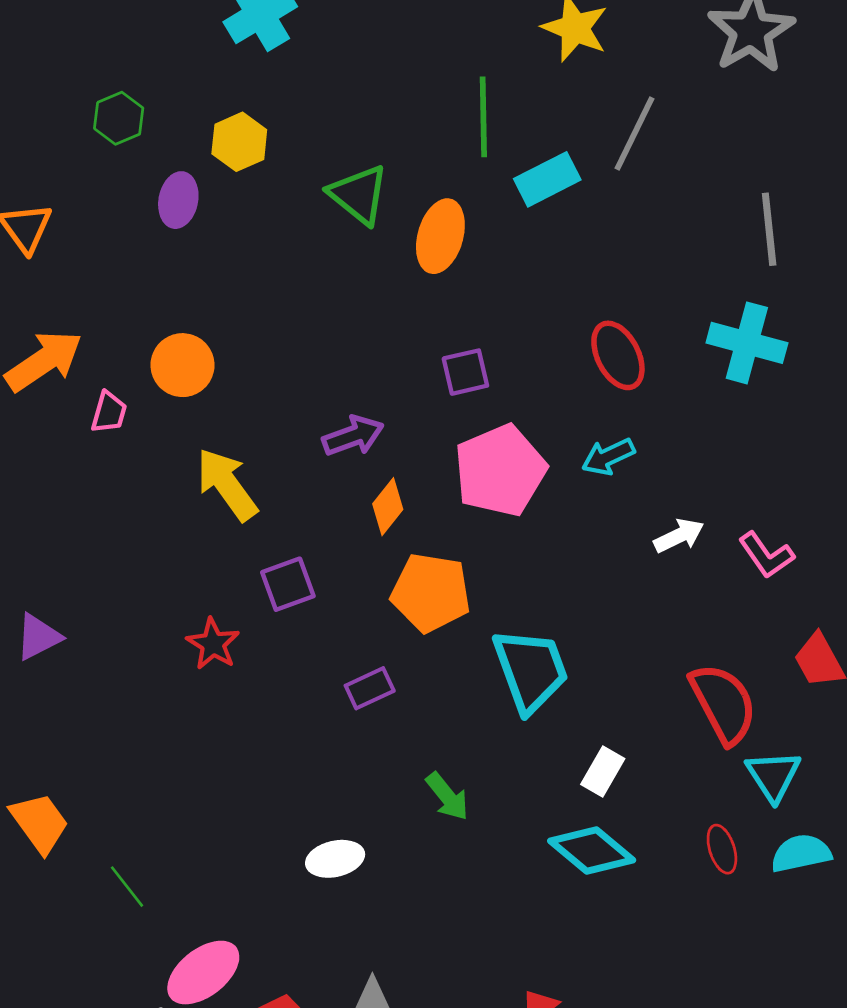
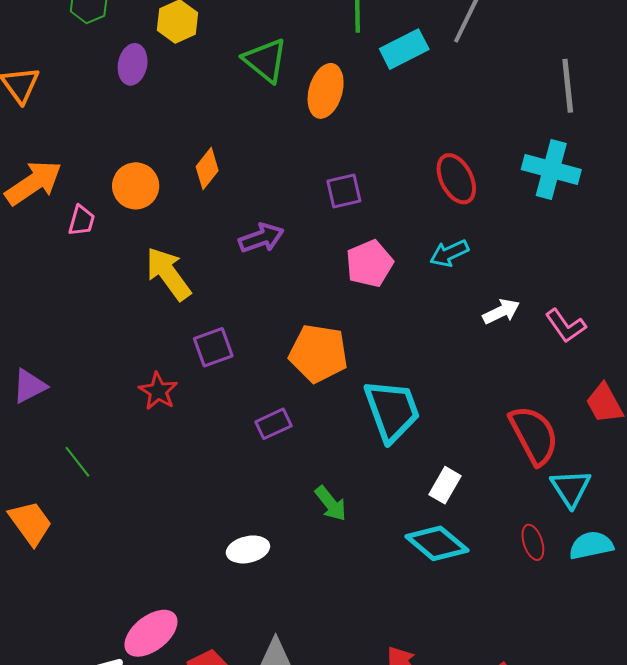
pink pentagon: (500, 471) -> (370, 264), size x0.7
orange diamond: (388, 507) -> (207, 169), moved
green line: (127, 887) -> (77, 462), moved

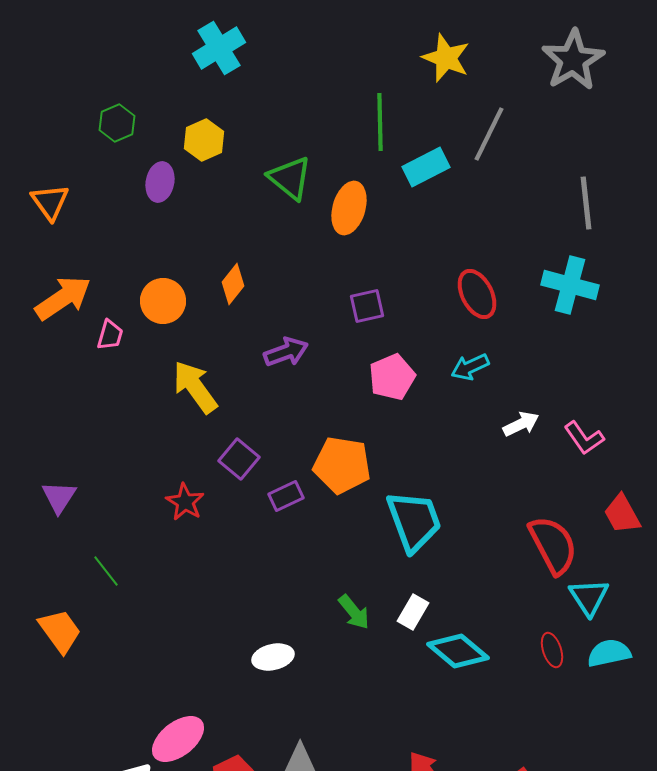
purple square: (213, 347) -> (239, 459), turned -30
purple triangle: (29, 386) -> (59, 497), turned -30
purple rectangle: (274, 424) -> (286, 496), moved
white rectangle: (445, 485) -> (413, 612), moved

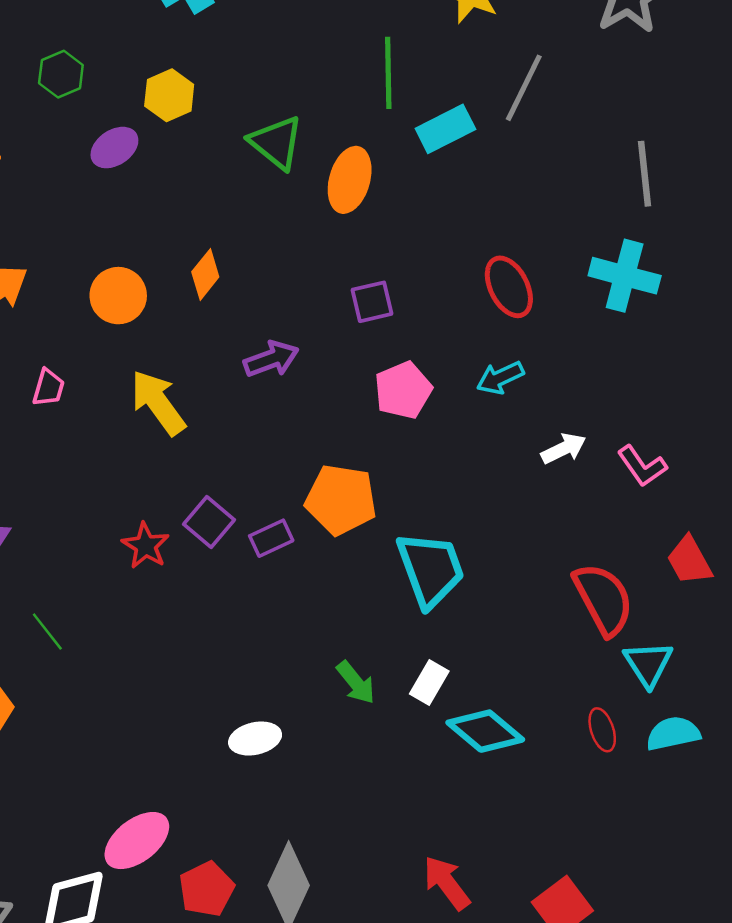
purple ellipse: (160, 182) -> (114, 148), turned 45
pink trapezoid: (110, 335) -> (49, 388), moved
purple square: (239, 459) -> (209, 522), moved

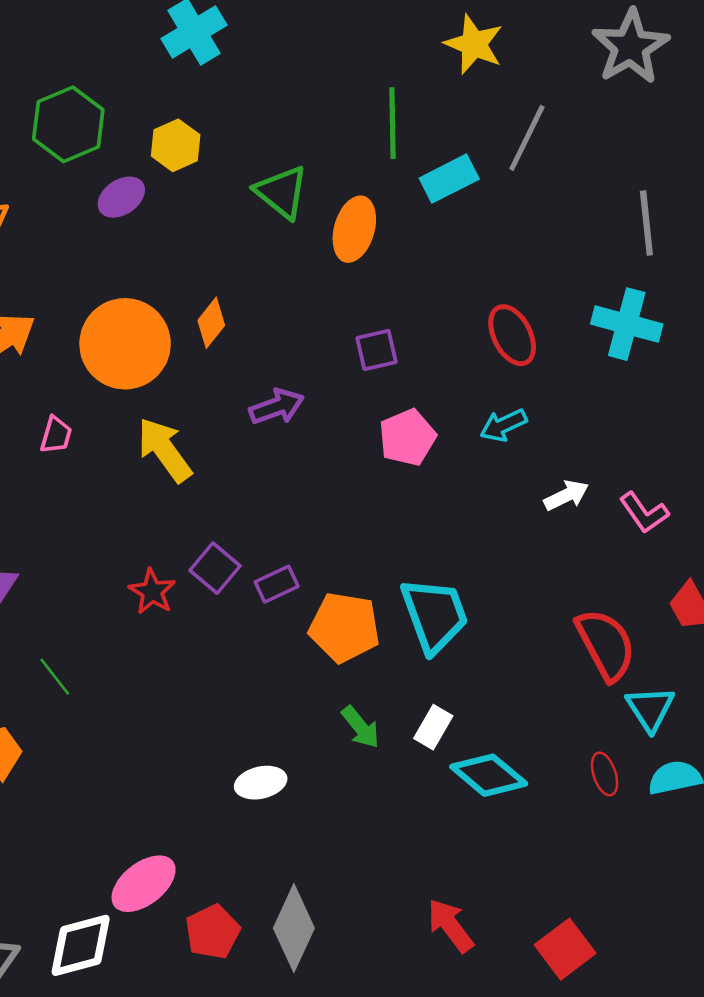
green hexagon: (61, 74) -> (68, 124), size x1.6
orange circle: (118, 296) -> (125, 344), size x1.6
orange pentagon: (341, 500) -> (344, 627), moved

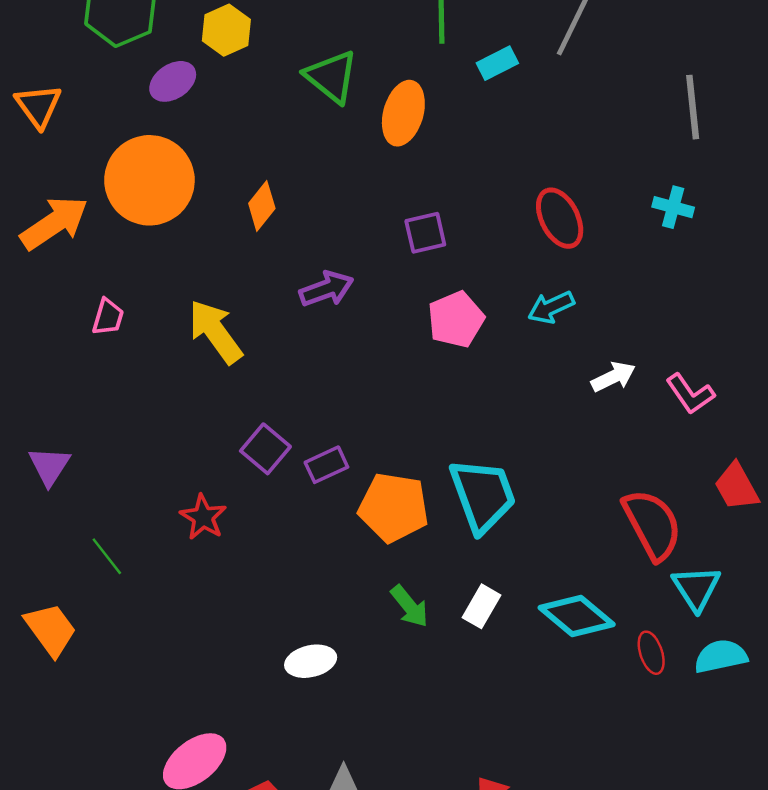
cyan rectangle: (449, 179) -> (497, 63), size x0.7
cyan cross: (627, 324) -> (673, 207), size x0.6
orange circle: (125, 344) -> (149, 180), moved
red star: (152, 592) -> (203, 517), moved
cyan diamond: (489, 775) -> (577, 616), moved

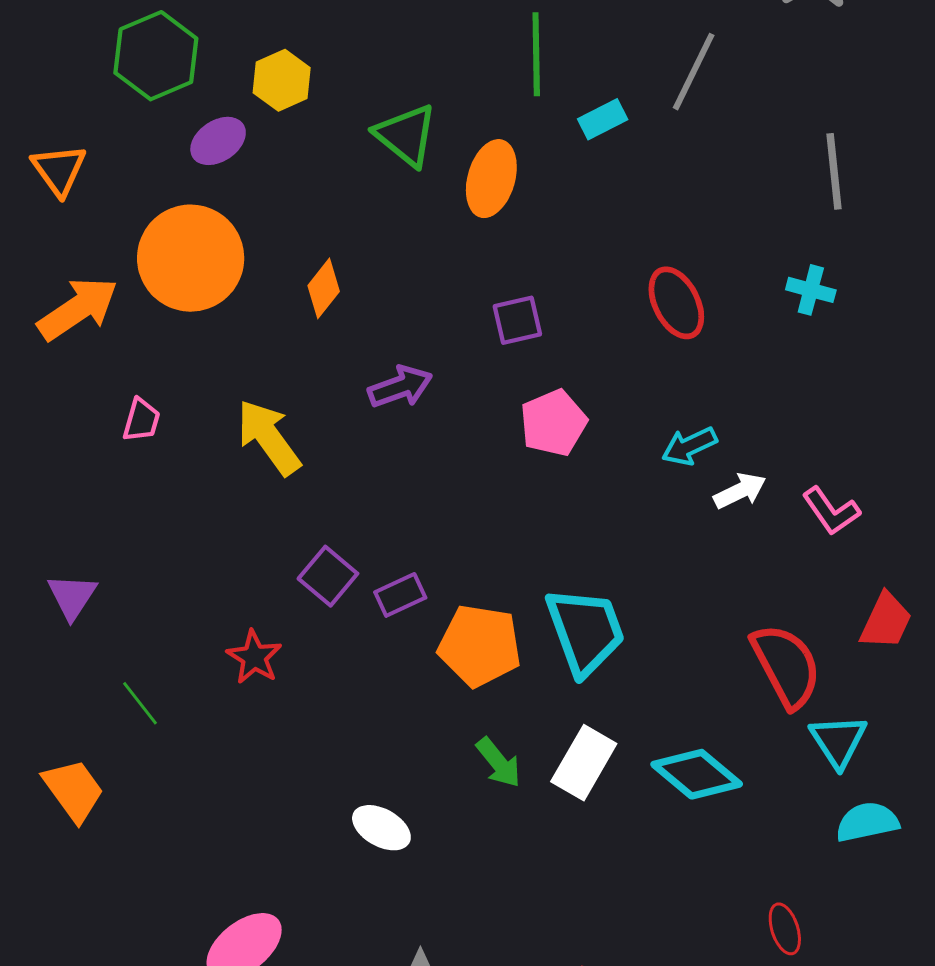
cyan arrow: (551, 307) -> (689, 446), moved
red trapezoid: (737, 487) -> (886, 621), turned -126
white rectangle: (481, 606) -> (584, 763), size x1.4
red ellipse: (651, 653) -> (785, 929), moved
white ellipse: (311, 661) -> (381, 828), turned 42

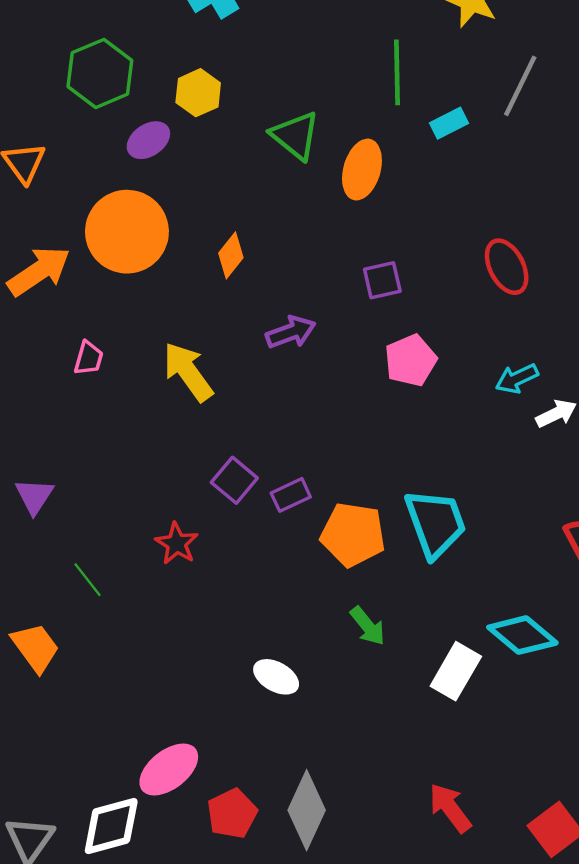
white rectangle: (584, 763) -> (456, 671), moved

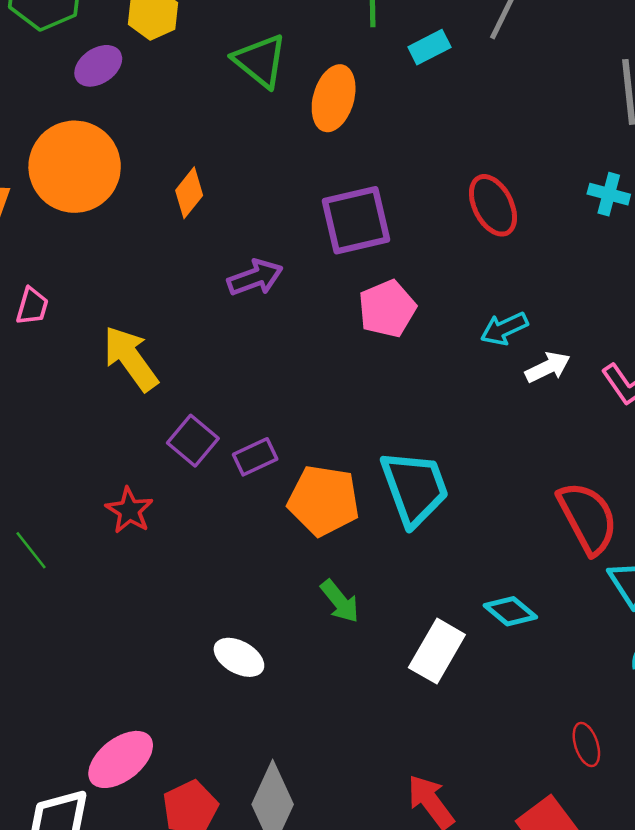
purple square: (382, 280) -> (356, 220), size x1.6
yellow arrow: (188, 372) -> (131, 358), moved
cyan diamond: (522, 635) -> (510, 611), size x0.7

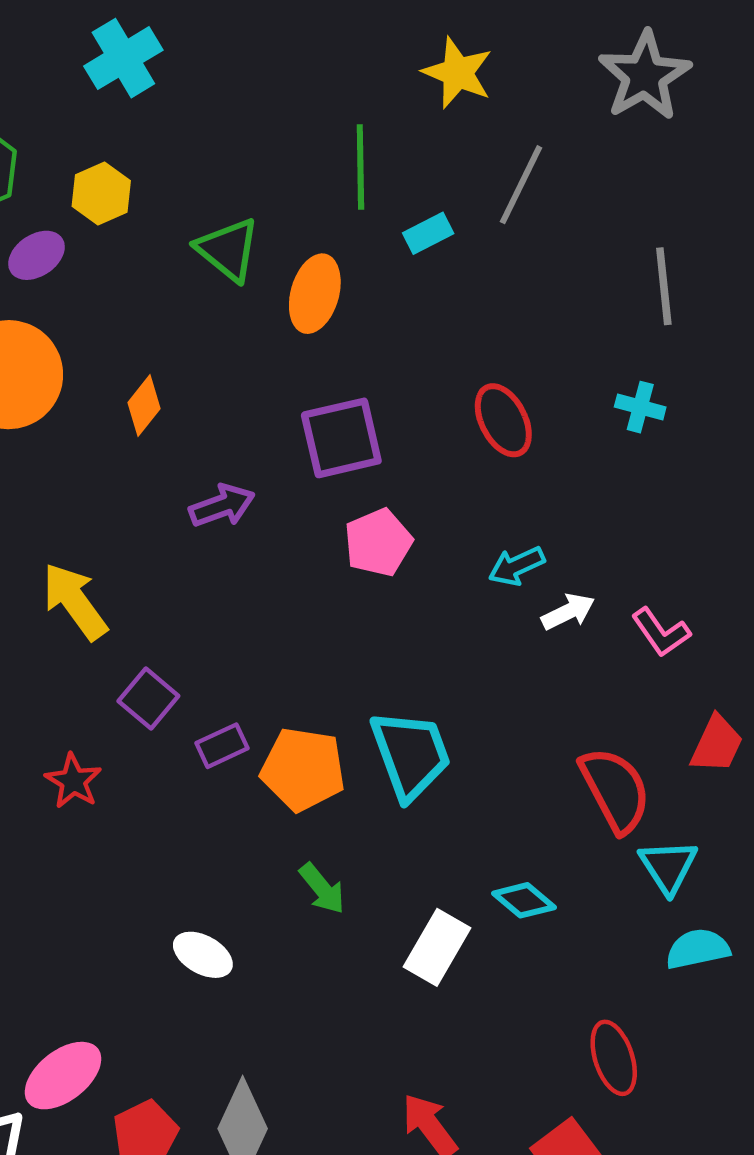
purple rectangle: (255, 457) -> (222, 746), moved
red ellipse: (586, 745) -> (614, 1058), size x1.4

